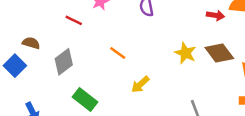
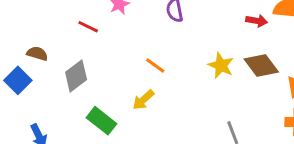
orange line: (118, 53) -> (155, 65), moved
yellow arrow: (140, 84) -> (143, 100), moved

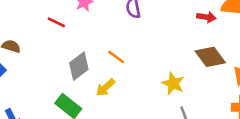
yellow star: (221, 65) -> (173, 83), moved
gray diamond: (76, 76) -> (79, 66), moved

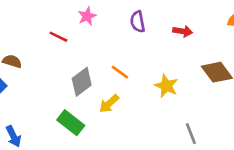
red arrow: (206, 17) -> (183, 31), moved
yellow star: (173, 83) -> (166, 86), moved

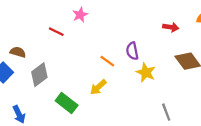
purple semicircle: (138, 22) -> (132, 51), moved
red arrow: (183, 31) -> (171, 27), moved
gray diamond: (82, 82) -> (39, 75), moved

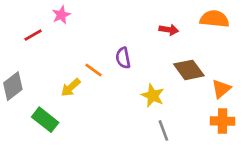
red line: (56, 32) -> (33, 35), turned -56
yellow star: (146, 72) -> (153, 96), moved
yellow arrow: (98, 87) -> (71, 87), moved

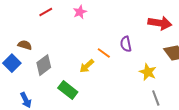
red arrow: (169, 30) -> (160, 23), size x1.6
red line: (33, 35) -> (46, 12), moved

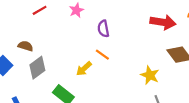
purple semicircle: (126, 44) -> (103, 29), moved
brown semicircle: (25, 45) -> (26, 46), moved

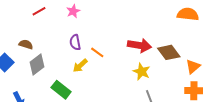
red arrow: (163, 22) -> (140, 45), moved
purple semicircle: (103, 29) -> (75, 42), moved

